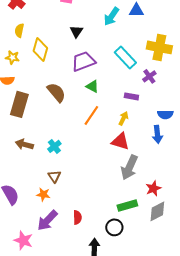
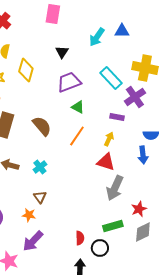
purple cross: (149, 76) -> (135, 97), size x1.5
brown semicircle: (56, 92) -> (42, 126), moved
red semicircle: (77, 217) -> (80, 238), moved

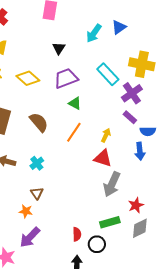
blue triangle: (122, 31) -> (119, 27), turned -35
yellow diamond: (26, 70) -> (28, 78), moved, turned -65
purple rectangle: (117, 117) -> (130, 117), moved, turned 32

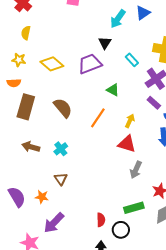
black triangle: (59, 48) -> (105, 43), moved
cyan rectangle: (108, 74) -> (132, 60), size x0.6
green triangle: (75, 103) -> (113, 90), moved
gray arrow: (112, 184) -> (136, 170), size x0.7
orange star: (26, 211) -> (42, 197), moved

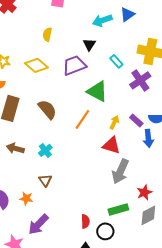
cyan arrow: (118, 19) -> (102, 20), turned 36
yellow semicircle: (26, 33) -> (47, 34), moved
green triangle: (113, 90) -> (97, 91), size x1.6
purple rectangle: (154, 103) -> (136, 120), moved
gray arrow: (136, 170) -> (120, 171), size x1.4

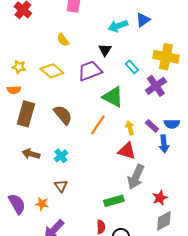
yellow semicircle: (47, 34) -> (63, 40), turned -48
yellow arrow: (114, 122) -> (130, 128), turned -40
green rectangle: (118, 209) -> (114, 201), moved

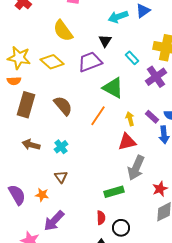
yellow semicircle: (63, 40) -> (63, 31), size x1.6
yellow star: (19, 67) -> (19, 58), size x1.6
red triangle: (127, 151) -> (127, 142), turned -30

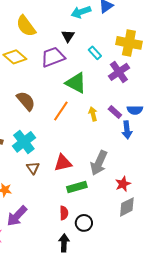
red triangle: (127, 142) -> (63, 163), moved
cyan cross: (61, 147) -> (24, 142), size x1.6
brown triangle: (61, 177) -> (33, 168), moved

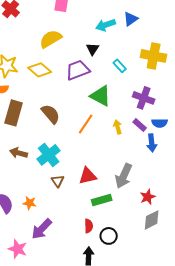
yellow semicircle: (26, 26) -> (51, 39), turned 95
purple cross: (119, 72) -> (144, 98), moved, turned -35

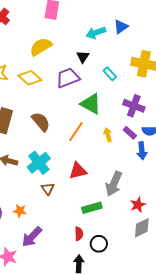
red triangle: (88, 176) -> (78, 171), moved

